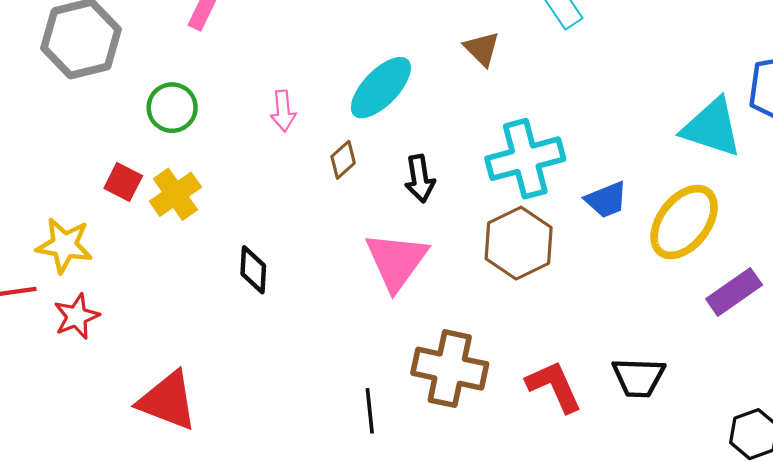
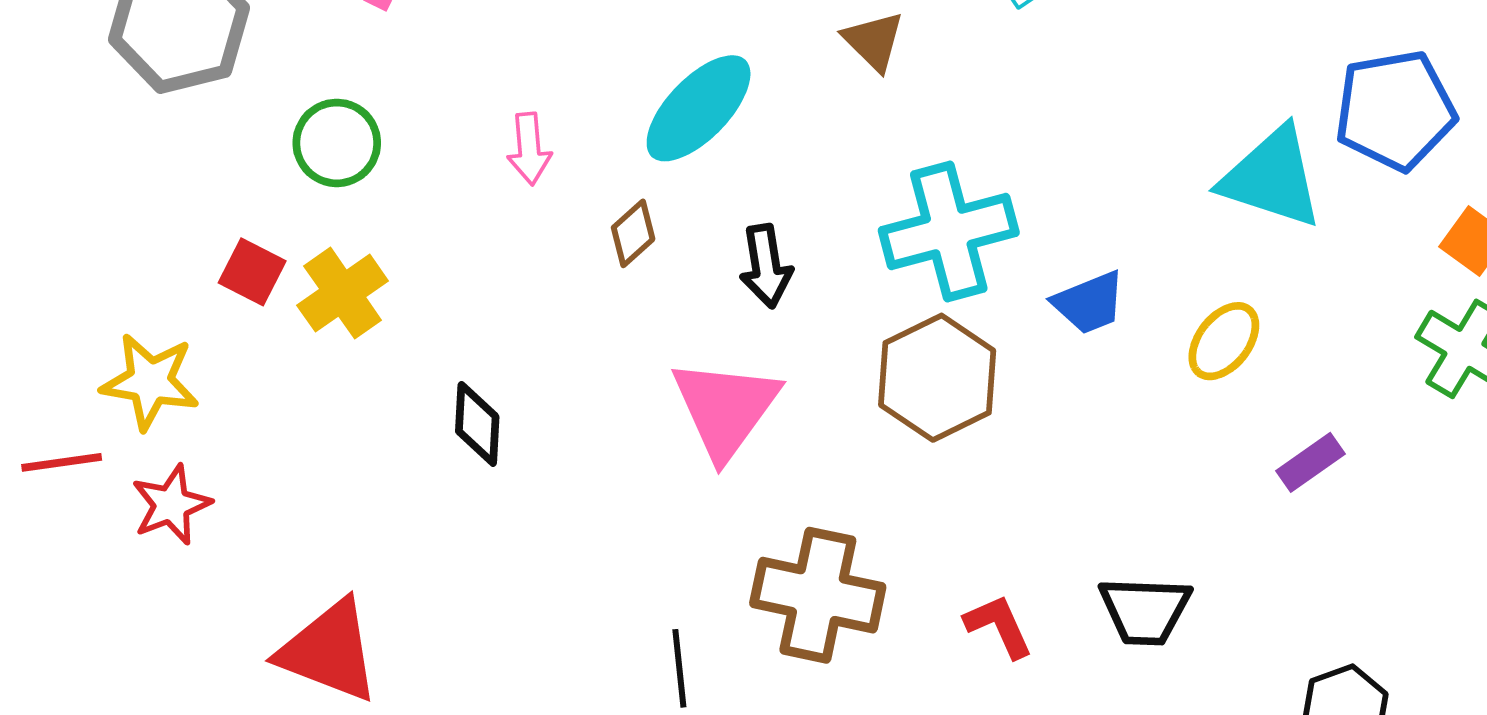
yellow ellipse: (684, 222) -> (1224, 341), size x0.6
purple rectangle: (734, 292) -> (1310, 462), size x0.7
red L-shape: (554, 386) -> (999, 626), size x0.7

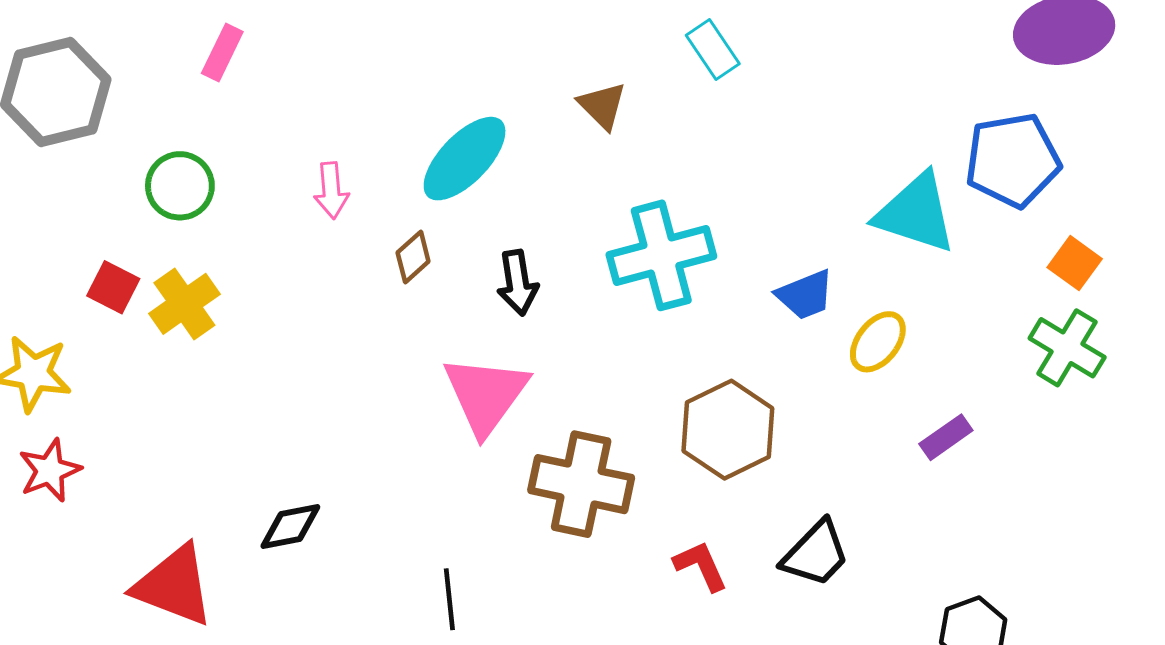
blue trapezoid: (1089, 303) -> (805, 295), moved
brown hexagon: (937, 378) -> (728, 430), moved
black diamond: (477, 424) -> (290, 526), moved, turned 76
brown cross: (818, 595) -> (581, 484), moved
black trapezoid: (1145, 611) -> (816, 554), turned -48

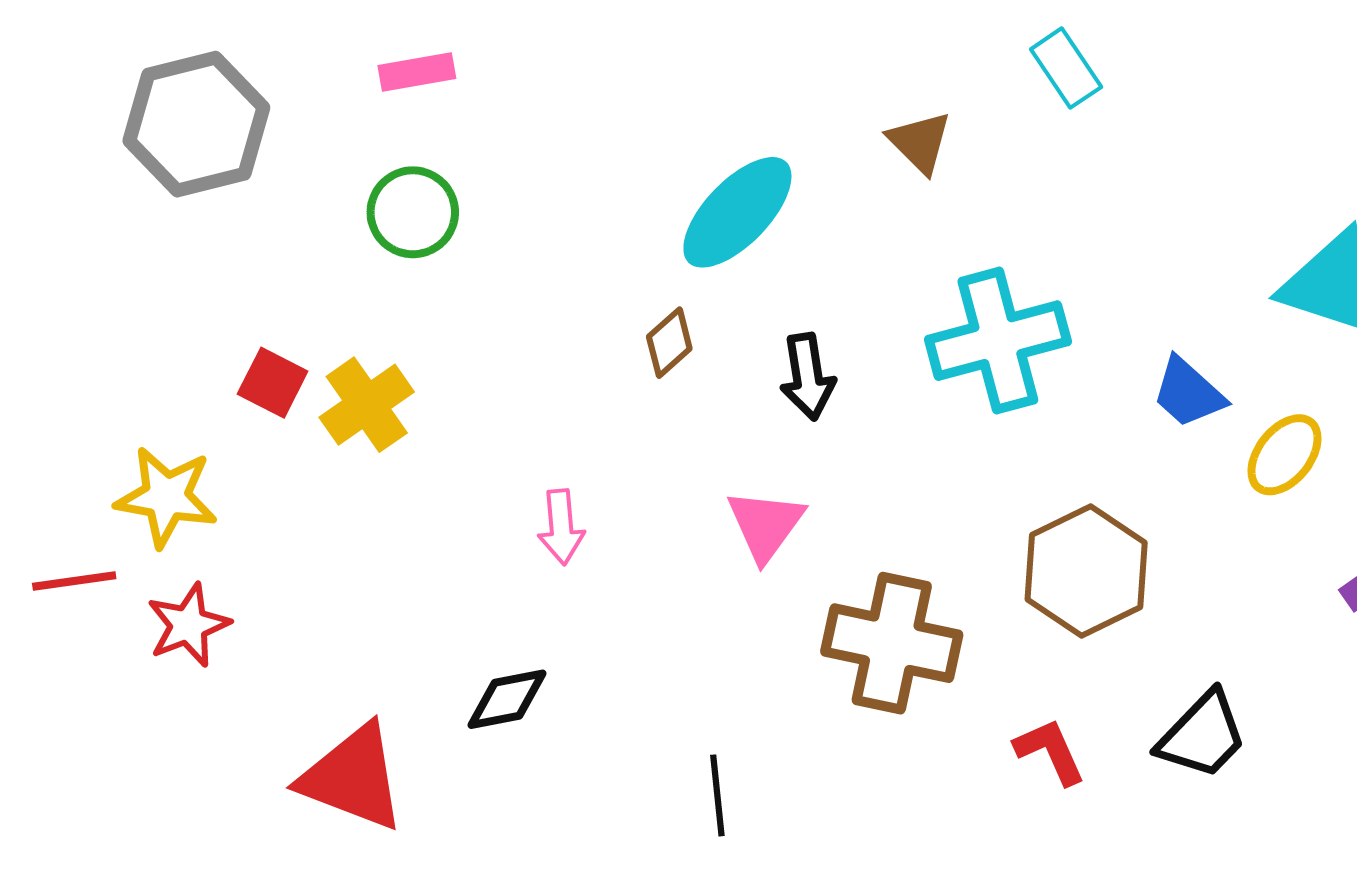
pink rectangle: (222, 53) -> (417, 72), turned 54
green circle: (180, 186) -> (413, 212), moved
pink arrow: (331, 190) -> (561, 527), moved
blue trapezoid: (805, 295) -> (1188, 393), turned 64
pink triangle: (486, 395) -> (765, 525), size x0.7

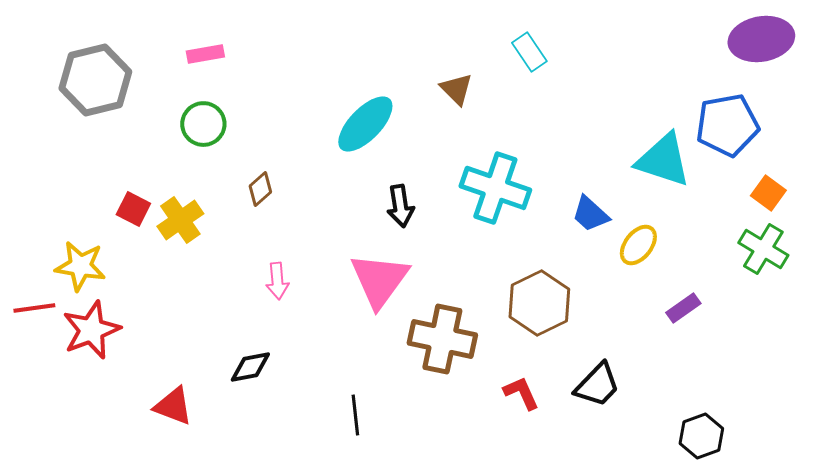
cyan cross: (998, 341) -> (495, 188), turned 34
brown diamond: (669, 343) -> (260, 189), moved
pink triangle: (765, 525) -> (379, 280), size x1.5
red star: (188, 625) -> (91, 330), size x1.4
red triangle: (353, 777) -> (173, 406), size x0.7

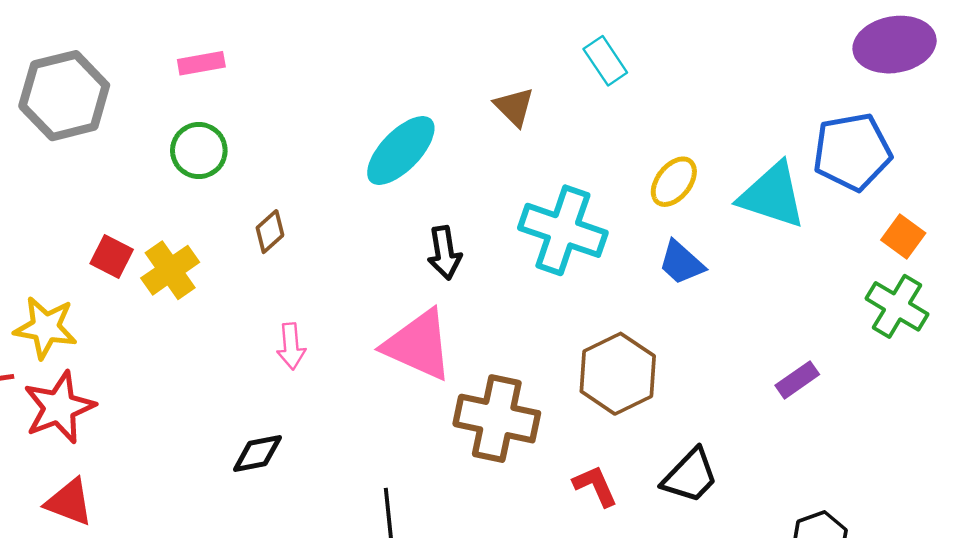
yellow ellipse: (638, 245) -> (674, 182), moved
pink triangle: (379, 280) -> (418, 345), turned -42
red triangle: (173, 406) -> (69, 502), moved

